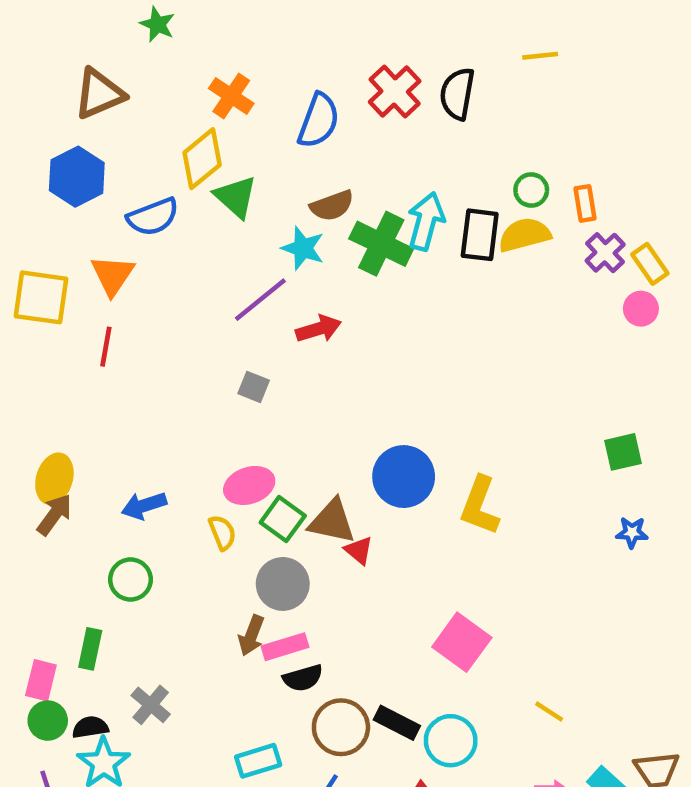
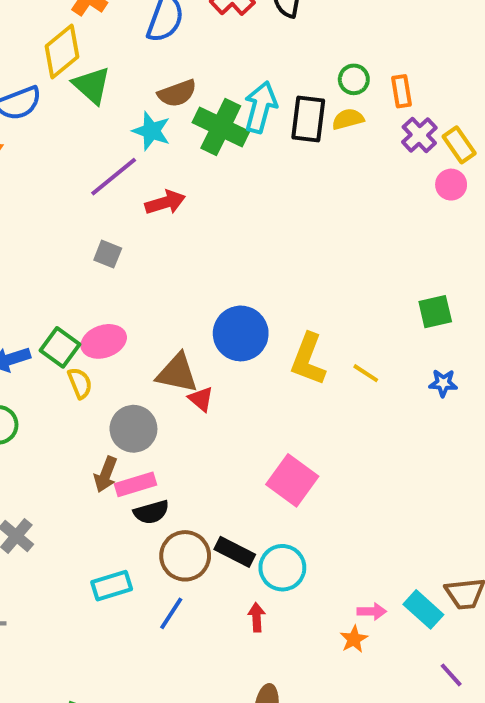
yellow semicircle: (524, 235) -> (348, 119), size x0.7
green square: (283, 519) -> (60, 347), moved
yellow line: (549, 712) -> (366, 373), moved

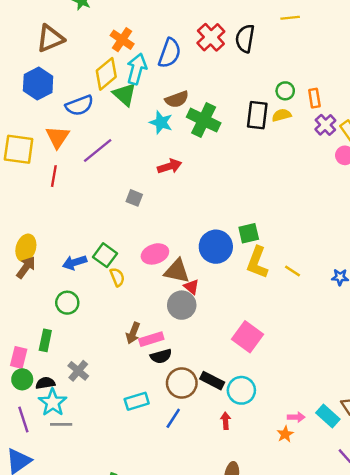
cyan arrow: (261, 107) -> (137, 69), moved
purple line: (114, 177) -> (98, 150), moved
green square: (435, 312) -> (249, 233), moved
pink ellipse: (104, 341) -> (155, 254), moved
gray circle: (133, 429) -> (182, 305), moved

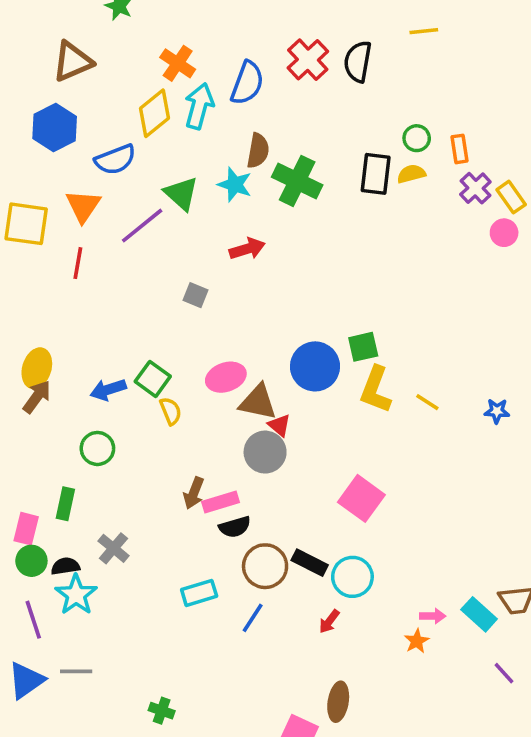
green triangle: (124, 94) -> (181, 193), moved
brown semicircle: (177, 99) -> (258, 151), turned -60
red arrow: (226, 421) -> (329, 621), turned -140
gray line: (61, 424) -> (76, 671), moved

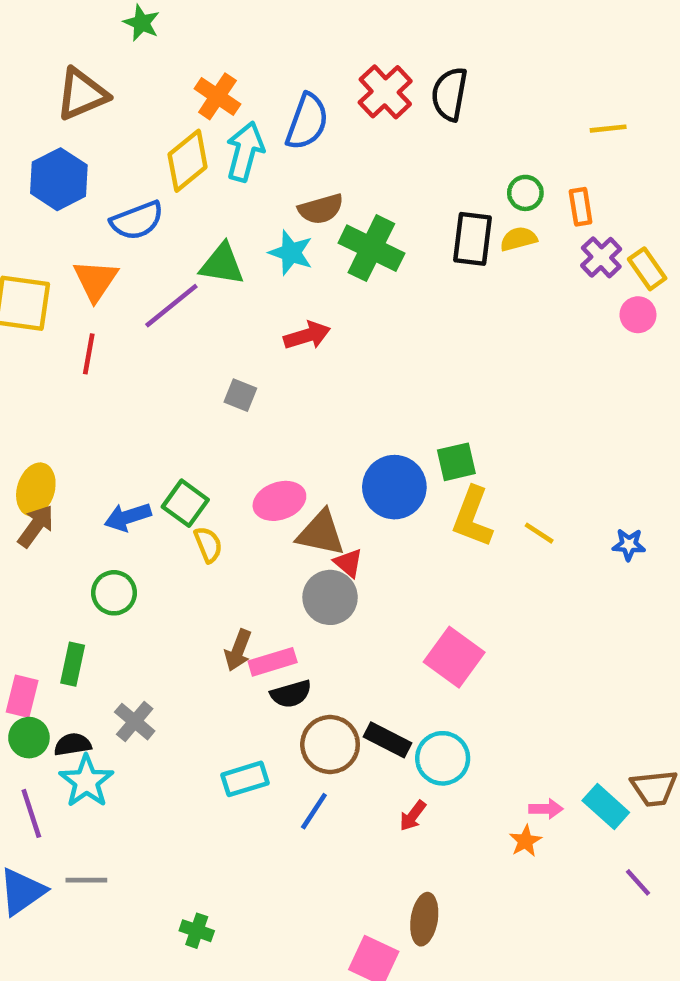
yellow line: (424, 31) -> (608, 129), moved
brown semicircle: (258, 151) -> (321, 209), turned 64
green triangle: (181, 193) -> (222, 264), turned -33

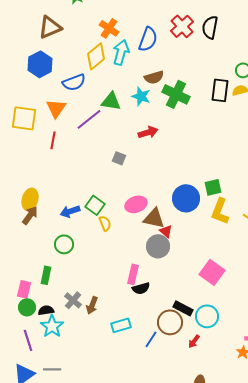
brown arrow: (238, 650) -> (92, 305), moved
pink rectangle: (273, 662) -> (133, 274), turned -60
brown circle: (330, 744) -> (170, 322), moved

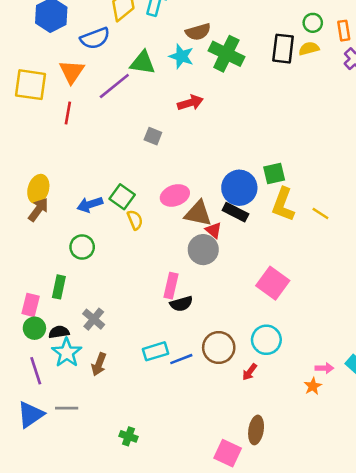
brown arrow: (92, 305) -> (99, 364), moved
black rectangle: (183, 308) -> (235, 212), moved
blue line: (151, 339) -> (181, 359), moved, turned 36

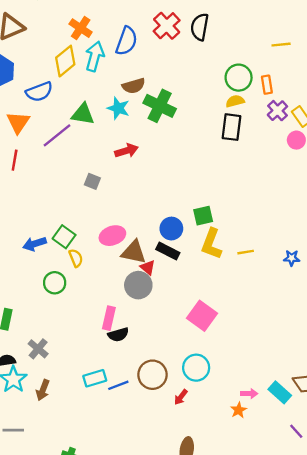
green circle: (313, 23) -> (239, 78), size x1.5
black rectangle: (283, 49) -> (231, 127), moved
blue circle: (239, 188) -> (171, 229), size x0.7
yellow line: (320, 214) -> (246, 252), turned -42
green circle: (82, 247) -> (55, 283), moved

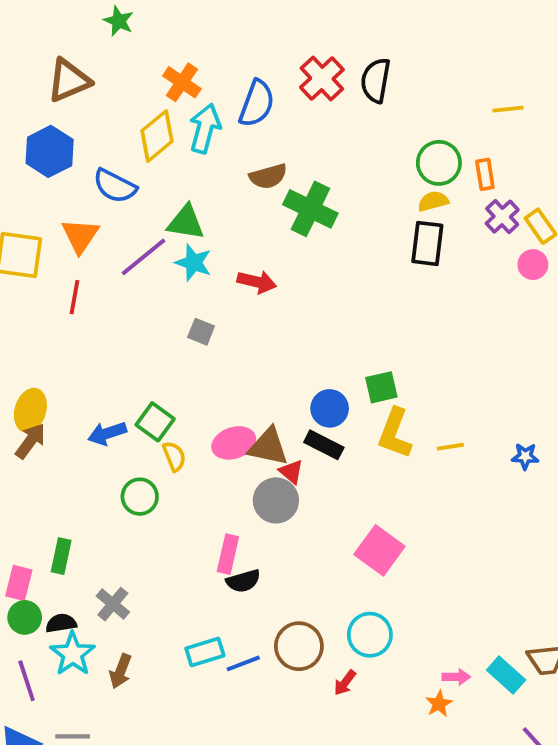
blue semicircle: (39, 92) -> (115, 186), turned 48
cyan star: (118, 108) -> (193, 263), moved
red arrow: (127, 151) -> (257, 282), turned 30
pink ellipse: (112, 236) -> (234, 443), moved

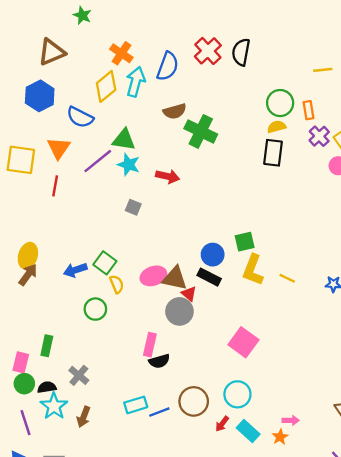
yellow line: (450, 447) -> (287, 278), turned 35
cyan rectangle: (506, 675) -> (248, 431), moved

